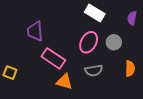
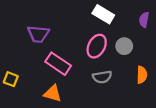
purple trapezoid: (35, 31) -> (38, 34), turned -80
orange triangle: (64, 82) -> (53, 93), moved

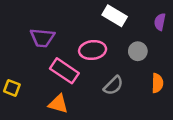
pink ellipse: (97, 46) -> (93, 50), moved, turned 55
gray semicircle: (102, 77) -> (113, 85), turned -36

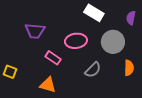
gray circle: (138, 51) -> (113, 42), size x1.5
pink rectangle: (64, 71) -> (53, 58), size x0.7

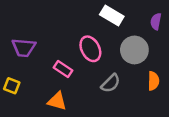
purple trapezoid: (35, 31) -> (24, 48), moved
pink ellipse: (76, 41) -> (90, 49), turned 70

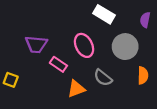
purple trapezoid: (24, 48) -> (36, 44), moved
gray semicircle: (111, 83) -> (103, 78), turned 84
orange triangle: (57, 101) -> (76, 89), moved, turned -36

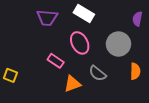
white rectangle: (104, 14) -> (84, 14), moved
purple trapezoid: (36, 44) -> (47, 18), moved

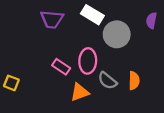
pink ellipse: (80, 43) -> (88, 61), moved, turned 30
gray circle: (118, 44) -> (117, 34), moved
orange semicircle: (135, 71) -> (134, 81), moved

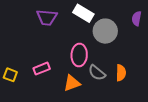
pink rectangle: (61, 67) -> (42, 69), moved, turned -56

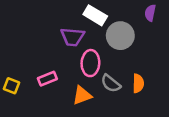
purple trapezoid: (47, 17) -> (72, 37), moved
purple semicircle: (137, 18) -> (150, 13), moved

